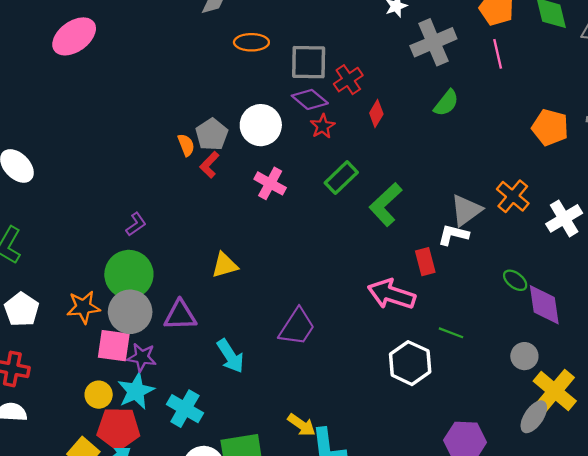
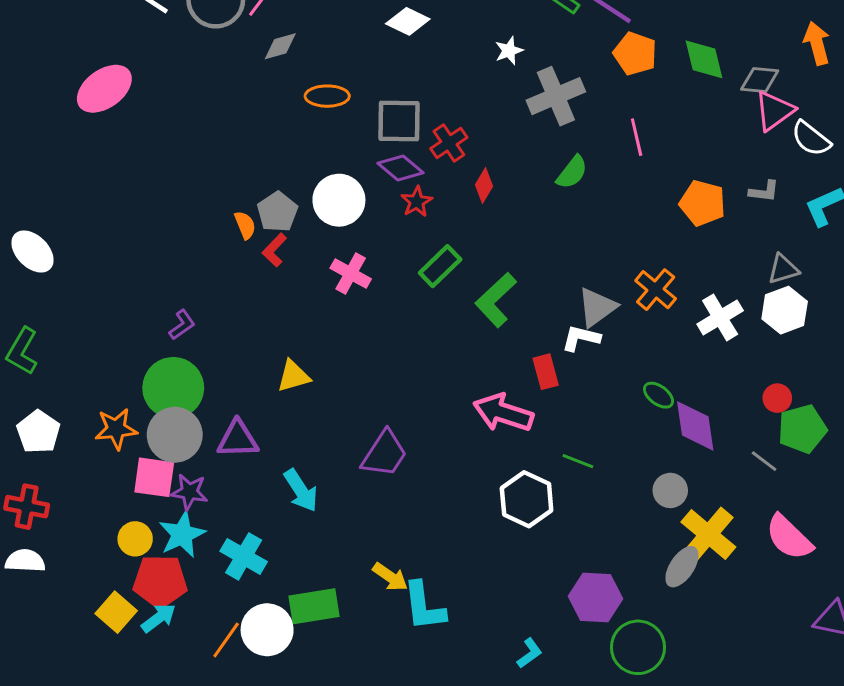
pink line: (498, 54) -> (637, 137), moved

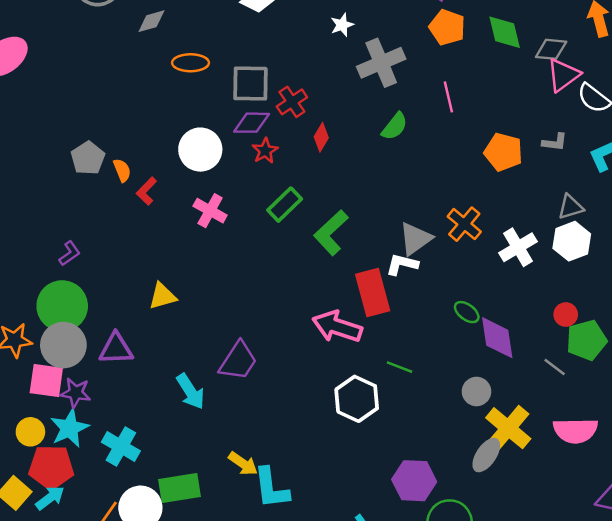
purple diamond: (400, 168) -> (252, 123), turned -39
gray pentagon: (277, 212) -> (88, 158), moved
red rectangle: (546, 372) -> (373, 293), size x1.6
cyan arrow: (301, 490) -> (191, 391), moved
pink semicircle: (789, 537) -> (575, 431), turned -45

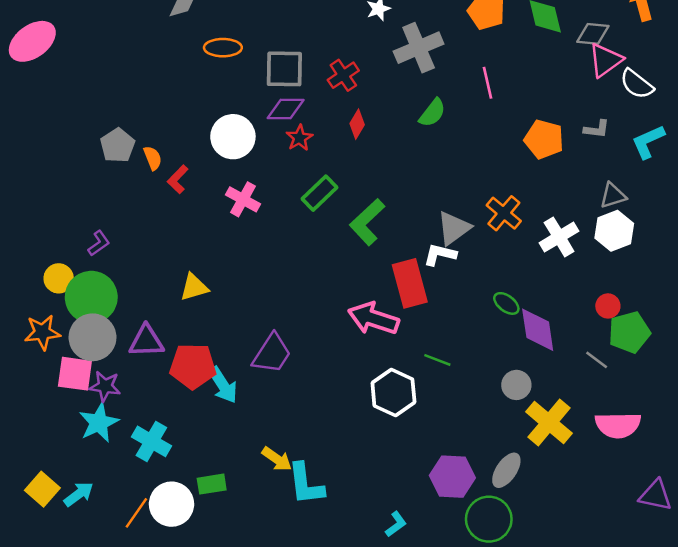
red cross: (292, 102) -> (343, 75), moved
yellow circle: (30, 432) -> (59, 278), moved
gray ellipse: (486, 455) -> (506, 470), moved
red pentagon: (51, 467) -> (193, 366), moved
green rectangle: (180, 488) -> (212, 484), size x0.7

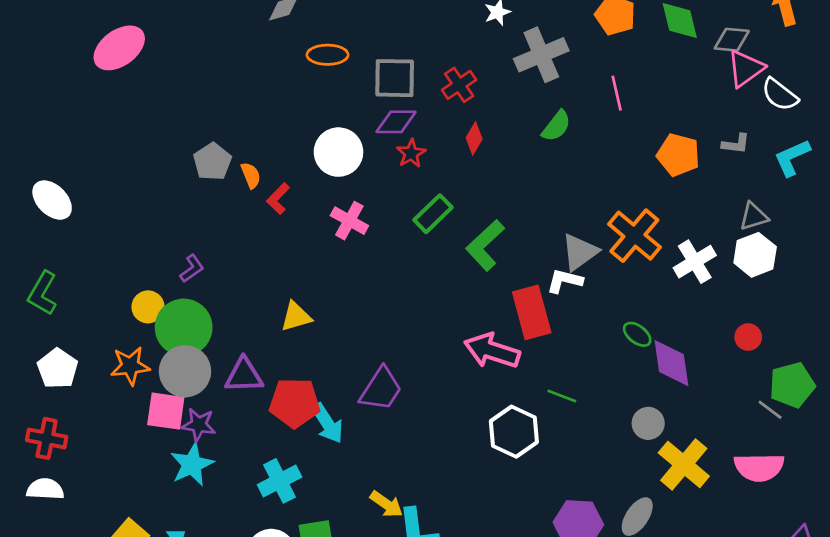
orange cross: (504, 213) -> (634, 236), size x1.4
green pentagon: (629, 332) -> (792, 385), moved
gray line: (597, 360) -> (770, 410), moved
cyan cross: (151, 441) -> (280, 481), moved, turned 33

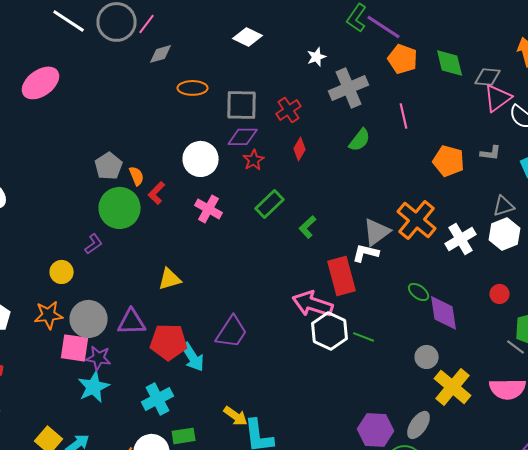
green L-shape: (485, 245) -> (308, 227), size x0.6
green circle: (184, 327) -> (120, 208), moved
white hexagon: (514, 432) -> (330, 331), moved

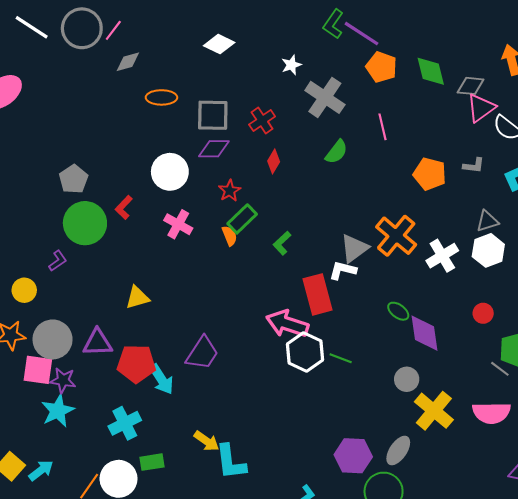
gray cross: (349, 88) -> (325, 97), turned -33
red star: (254, 160) -> (230, 191), moved
orange semicircle: (137, 176) -> (230, 236), moved

